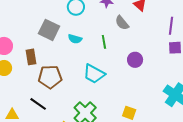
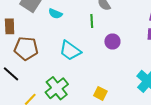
green line: (104, 42) -> (92, 21), moved

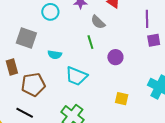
cyan semicircle: (55, 14) -> (55, 55), moved
yellow square: (100, 93) -> (122, 99), moved

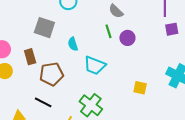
cyan semicircle: (55, 55) -> (73, 44), turned 64
purple circle: (115, 57) -> (127, 38), moved

